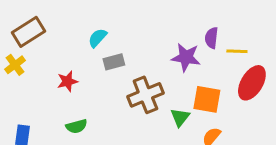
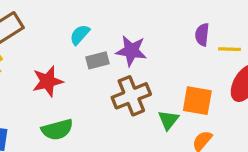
purple star: (186, 57) -> (131, 51), moved
red star: (67, 81) -> (48, 81), size x1.4
green semicircle: (76, 126) -> (57, 130), size x1.4

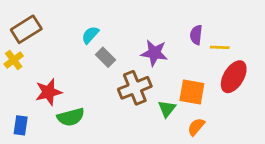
purple star: (131, 51) -> (154, 53), moved
gray rectangle: (97, 60) -> (106, 57), turned 60
red star: (48, 81) -> (48, 92), moved

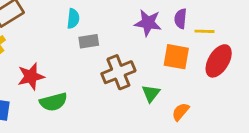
cyan semicircle: (90, 35) -> (73, 19), turned 144
purple star: (154, 53) -> (148, 23), moved
gray rectangle: (106, 57) -> (89, 41), turned -54
orange square: (192, 92) -> (176, 57), moved

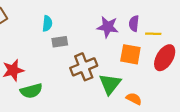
green triangle: (151, 93) -> (110, 84), size x1.5
orange semicircle: (181, 112) -> (134, 99), turned 77

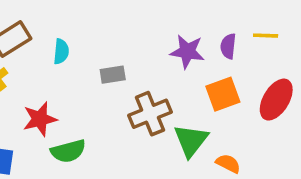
cyan semicircle: (47, 24) -> (61, 52), moved
yellow line: (153, 34) -> (266, 36), moved
orange square: (130, 54) -> (223, 94), turned -30

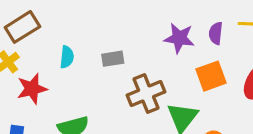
cyan semicircle: (61, 52) -> (67, 57), moved
red star: (40, 119) -> (32, 89), moved

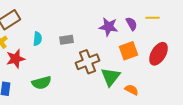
purple semicircle: (216, 33) -> (132, 24), turned 144

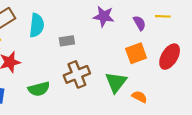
purple star: (108, 27) -> (104, 16), moved
cyan semicircle: (38, 39) -> (37, 25), moved, size x1.5
brown cross: (88, 62) -> (77, 74), moved

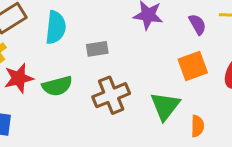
green semicircle: (39, 89) -> (57, 86), moved
orange semicircle: (139, 97) -> (197, 126), turned 64

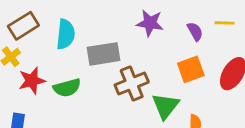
gray rectangle: (97, 49) -> (104, 54), size x1.6
brown cross: (111, 95) -> (132, 83), moved

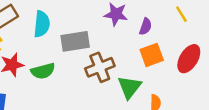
yellow line: (225, 23) -> (181, 14), turned 56
purple semicircle: (195, 31) -> (146, 27), moved, turned 49

